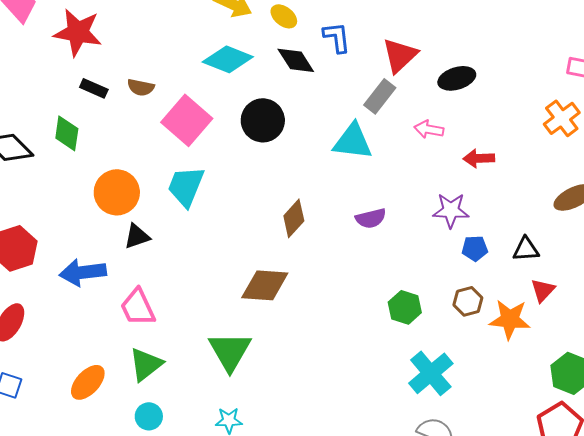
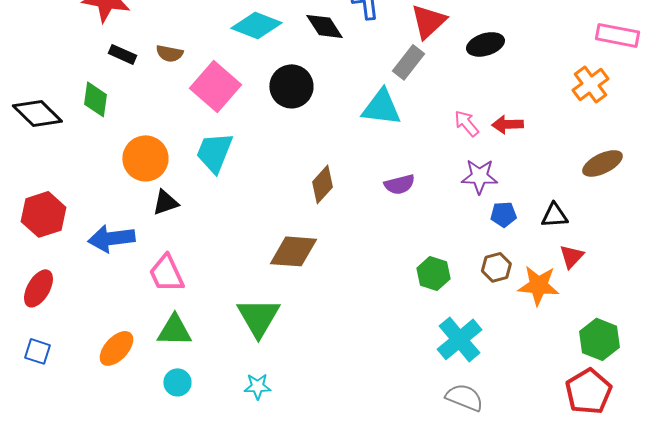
pink arrow: (429, 129) -> (466, 123), moved, turned 40
green triangle: (146, 364) -> (174, 330), turned 39

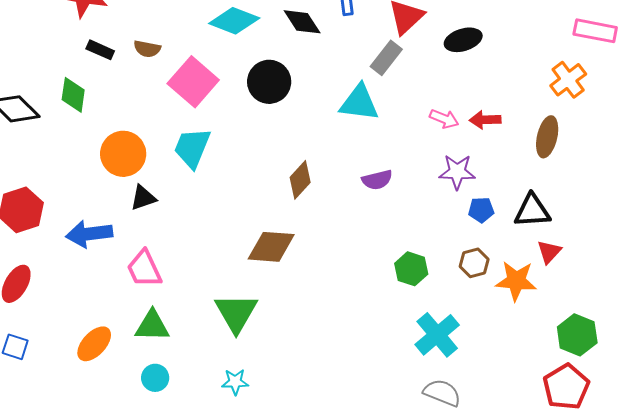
pink arrow: (466, 123) -> (444, 119), turned 152
brown ellipse: (602, 163) -> (547, 137), moved, turned -51
black triangle: (554, 215) -> (532, 211), size x1.4

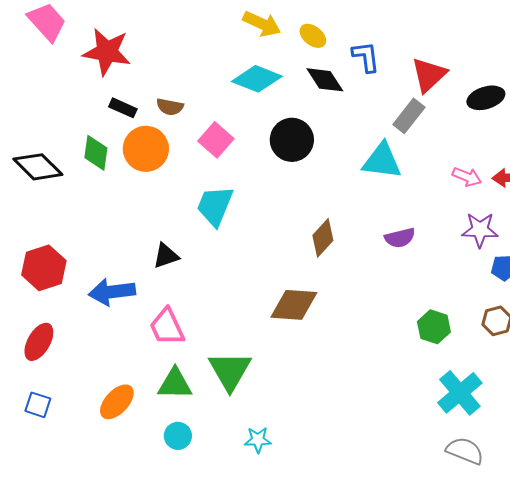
pink square: (193, 82) -> (216, 140), size x0.7
orange circle: (123, 154) -> (146, 149), moved
green triangle: (236, 313) -> (230, 371), moved

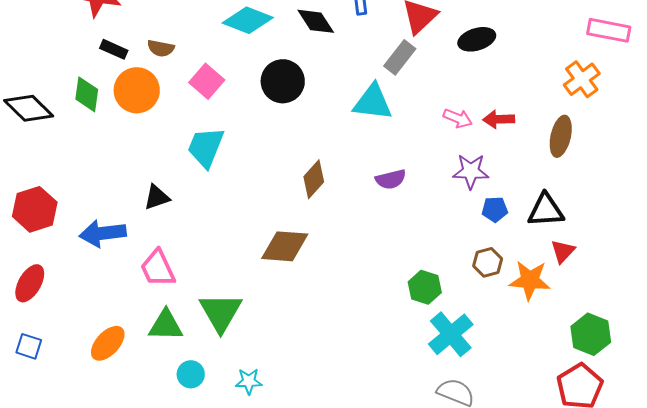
green hexagon: (434, 327) -> (425, 287), moved
cyan circle: (178, 436) -> (191, 374), moved

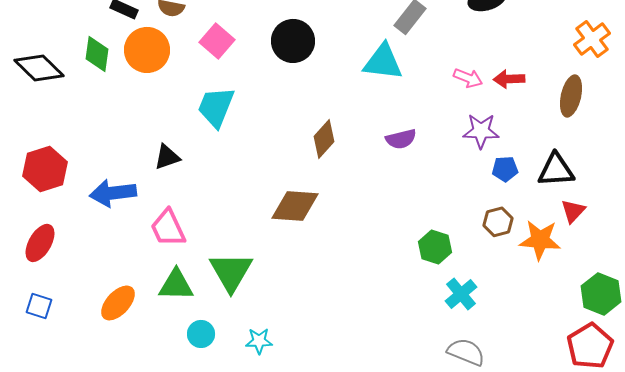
cyan cross: (451, 334) -> (461, 294), size x0.7

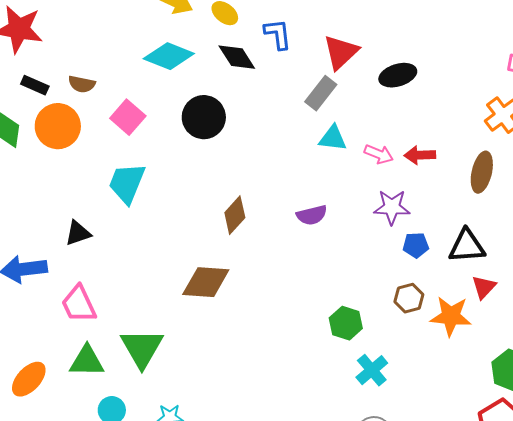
cyan triangle: (383, 62) -> (333, 138), moved, size x0.7

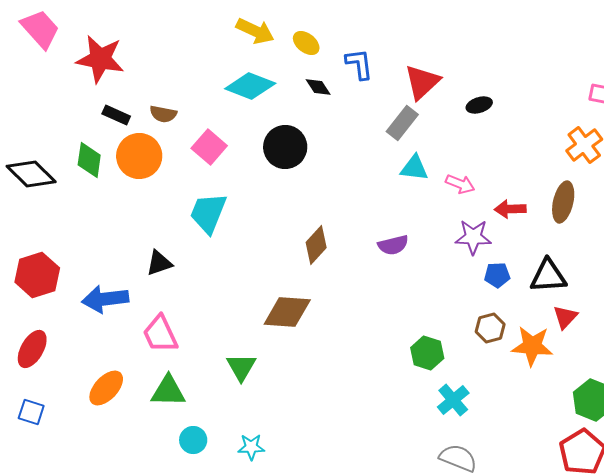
black diamond: (237, 57) -> (318, 87), size x0.7
black ellipse: (398, 75) -> (479, 105), size x0.7
red arrow: (420, 155) -> (510, 209), moved
green triangle: (142, 348) -> (241, 367), moved, size x0.7
orange ellipse: (29, 379) -> (106, 388), moved

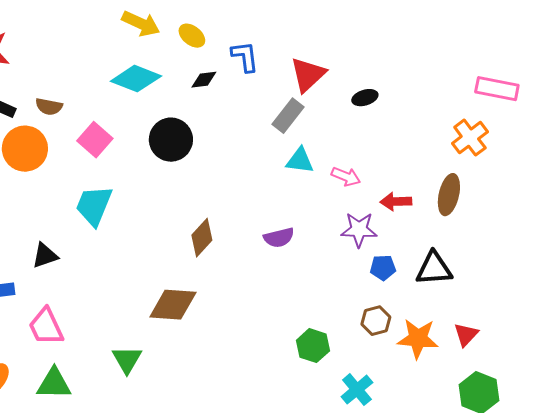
black diamond: (318, 87) -> (204, 80), turned -64
red triangle: (565, 317) -> (466, 335), moved
cyan cross: (453, 400) -> (357, 390), moved

